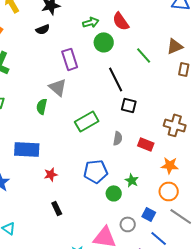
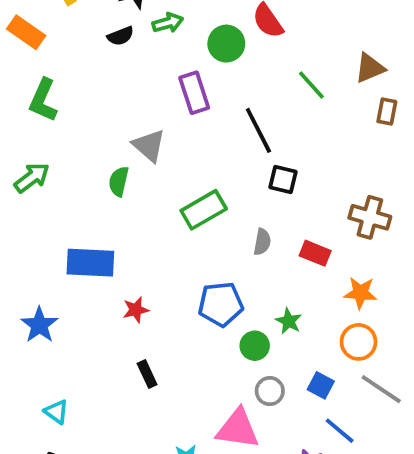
green arrow: (91, 22) -> (168, 23), moved
green circle: (104, 42) -> (226, 44), moved
purple rectangle: (70, 59) -> (194, 93), moved
gray circle: (128, 224) -> (270, 391), moved

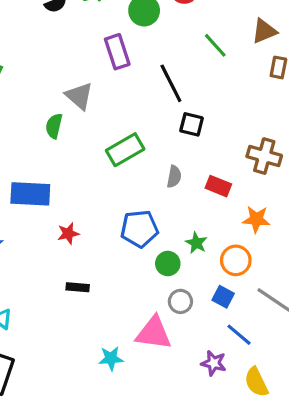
orange circle: (359, 342) -> (236, 260), moved
black rectangle: (147, 374) -> (78, 287), turned -60

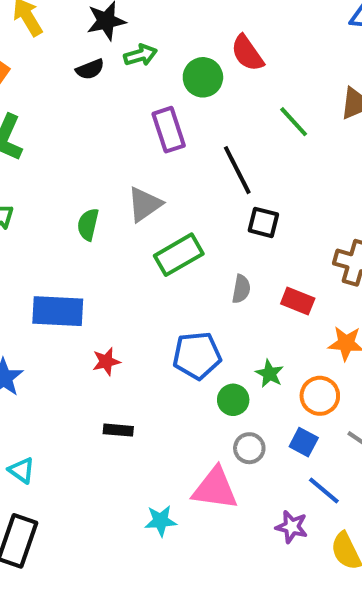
gray triangle: (79, 96) -> (144, 204), moved, turned 44

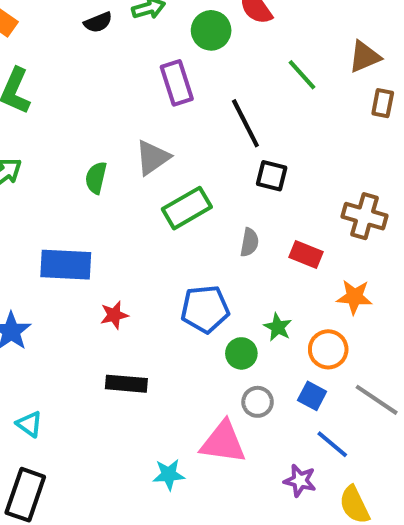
black rectangle: (118, 430) -> (126, 384), size x1.4

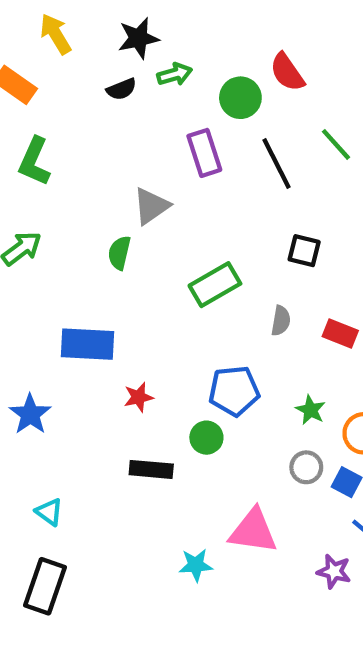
black line: (245, 123) -> (277, 164), moved
gray triangle: (153, 158) -> (151, 206), moved
green circle: (241, 353) -> (206, 438), moved
gray circle: (258, 402) -> (306, 467), moved

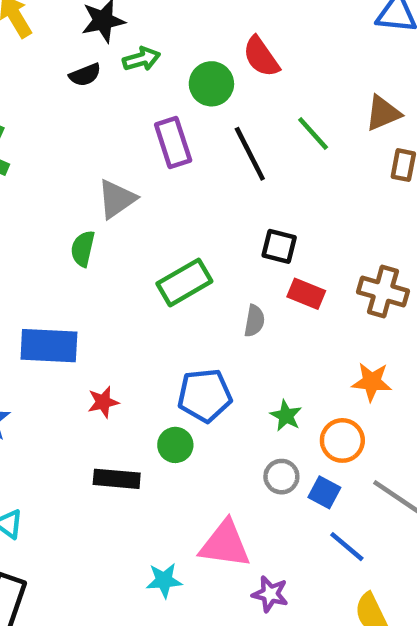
red rectangle: (340, 333) -> (306, 294), moved
purple star: (334, 571) -> (270, 594), moved

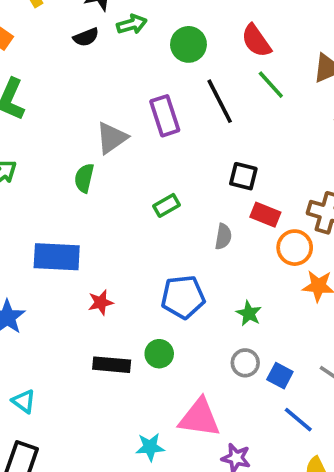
red semicircle: (261, 57) -> (256, 41), moved
purple rectangle: (173, 143) -> (165, 116), moved
green rectangle: (184, 282) -> (167, 205), size x0.6
orange circle: (342, 440) -> (295, 248), moved
green circle: (175, 445) -> (159, 354), moved

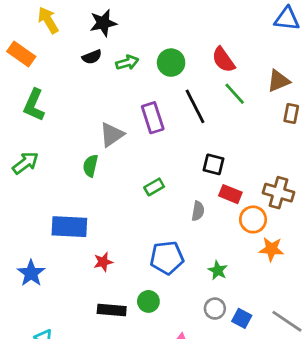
green arrow: (132, 24) -> (127, 63), moved

